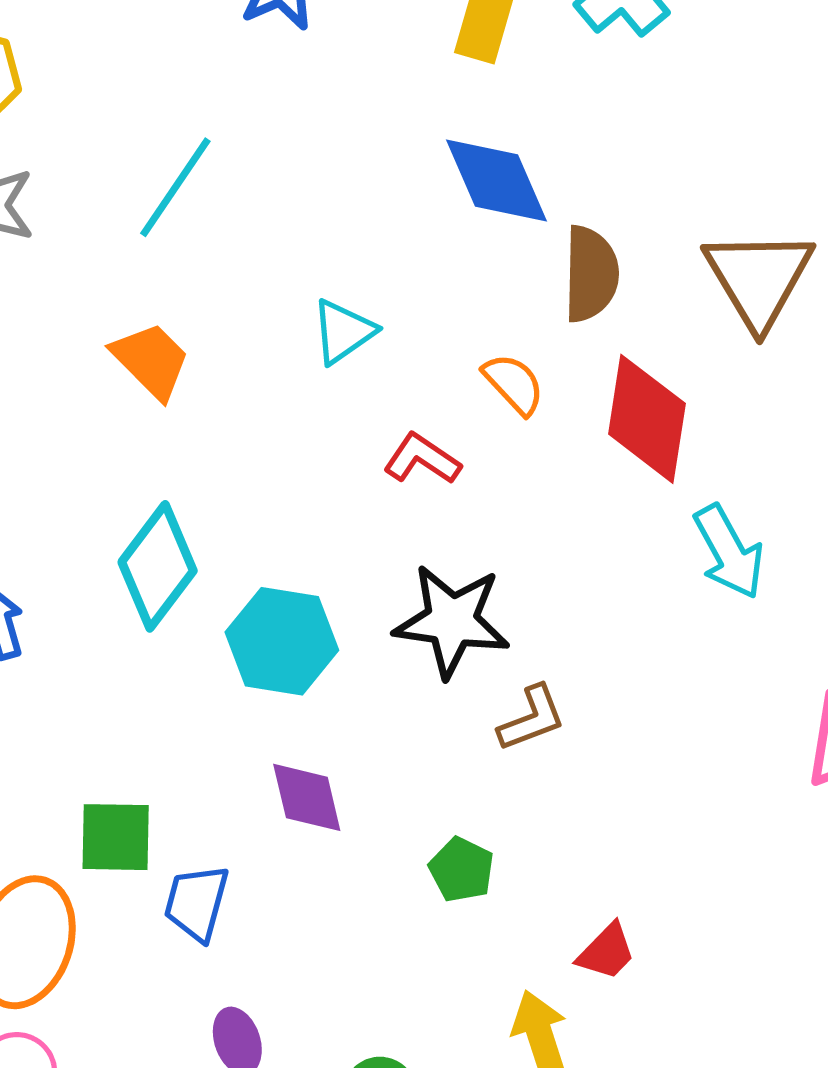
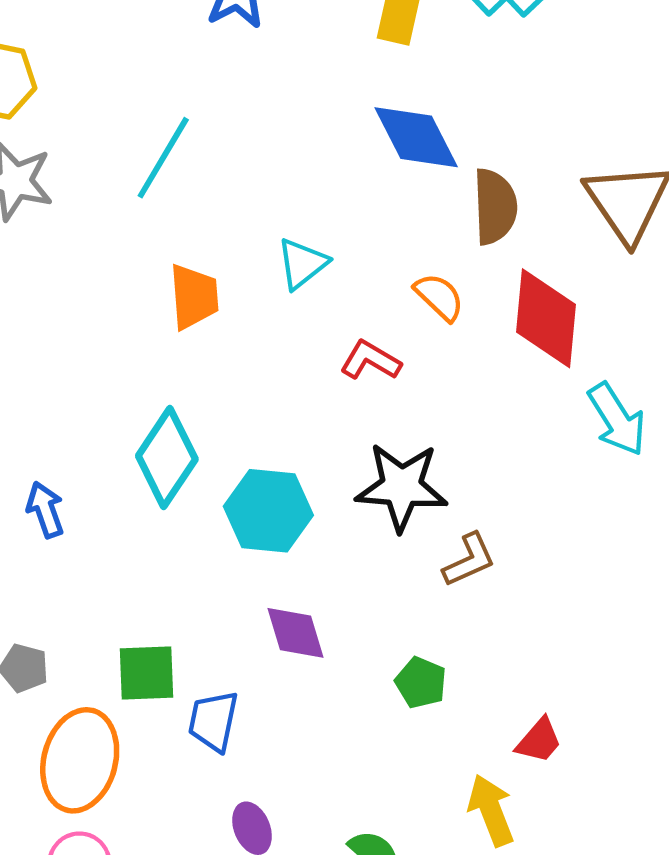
orange trapezoid: (151, 360) -> (194, 297), moved, turned 44

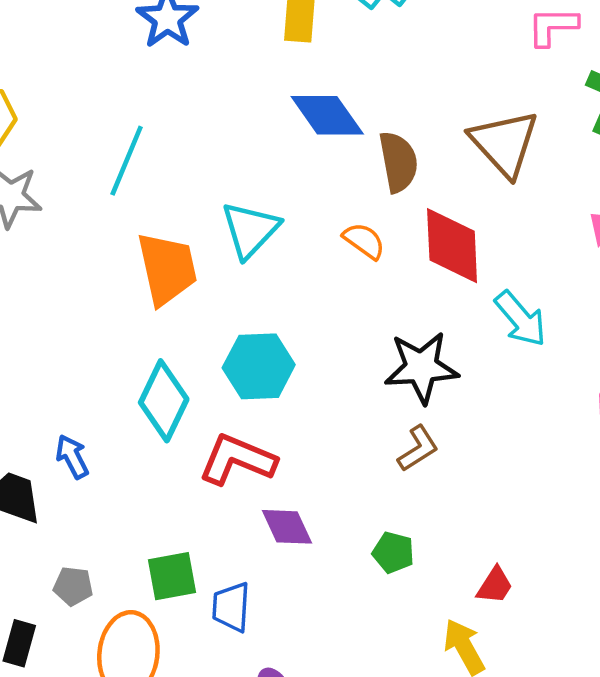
cyan triangle: (302, 264) -> (250, 230), size x1.4
orange trapezoid: (194, 297) -> (167, 269), size x1.4
red L-shape: (370, 360) -> (237, 460), moved, size x1.6
black star: (402, 487) -> (421, 367), moved
cyan hexagon: (268, 511) -> (259, 366), moved

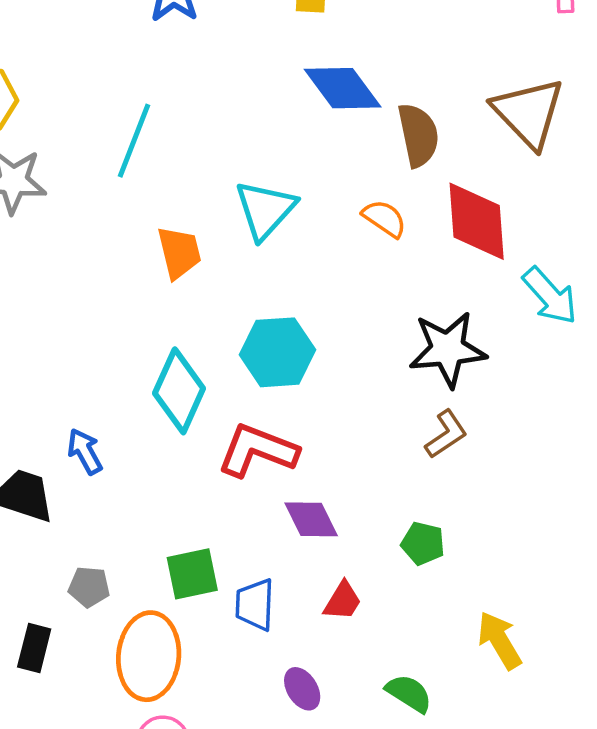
orange trapezoid: (167, 269) -> (179, 252), size x0.7
red trapezoid: (495, 585) -> (343, 601), moved

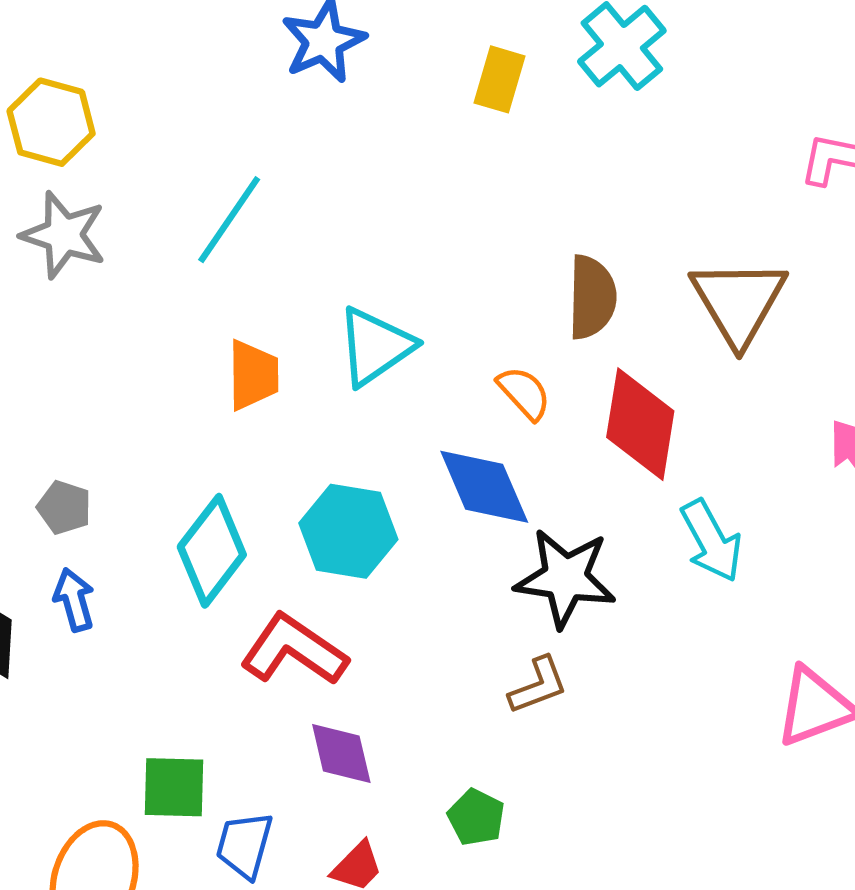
blue diamond: (343, 88) -> (484, 487), moved
gray pentagon: (89, 587) -> (64, 507), moved

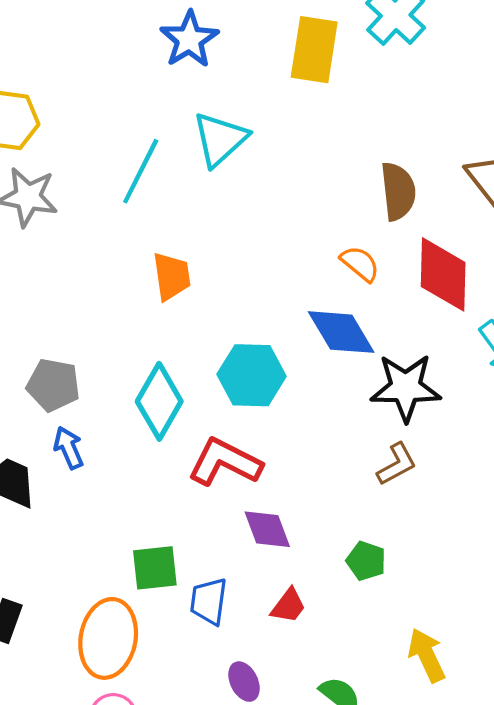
yellow rectangle: (499, 79) -> (314, 50), size x1.5
cyan triangle: (375, 346) -> (220, 139), moved
gray pentagon: (64, 507) -> (53, 385), size x1.4

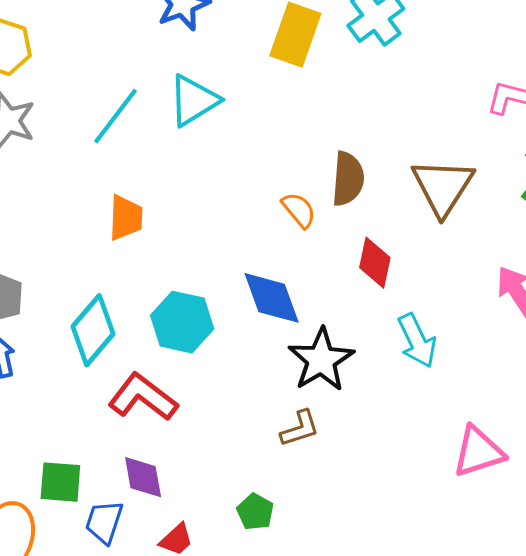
orange semicircle: (360, 264) -> (299, 210), moved
red diamond: (443, 274) -> (375, 263), size x0.7
black star: (406, 388) -> (321, 360), turned 30
purple diamond: (267, 529) -> (143, 477), moved

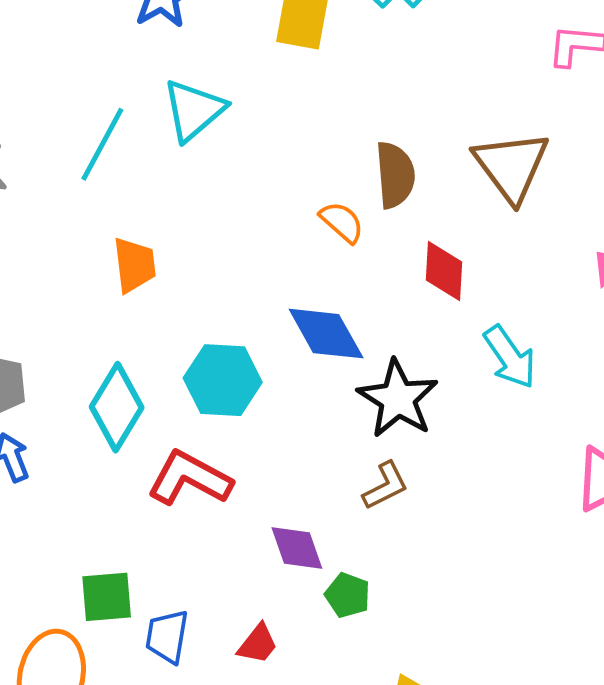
purple diamond: (143, 477) -> (297, 548), moved

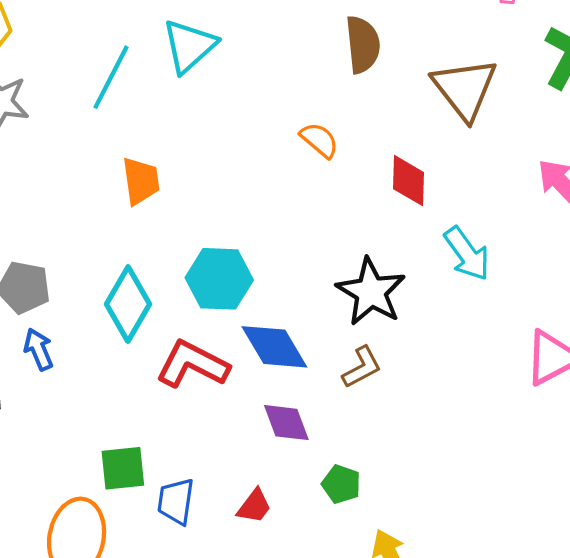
brown semicircle: (395, 175) -> (363, 45), moved
blue diamond: (326, 334) -> (274, 347), moved
green pentagon: (348, 595) -> (341, 484), moved

